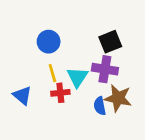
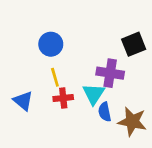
black square: (110, 42) -> (134, 44), moved
cyan triangle: (77, 77) -> (94, 94), moved
brown star: (118, 98) -> (132, 121), moved

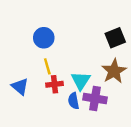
purple cross: (110, 73) -> (95, 99), moved
blue semicircle: (105, 112) -> (74, 101), moved
brown star: (132, 121) -> (114, 71), moved, turned 30

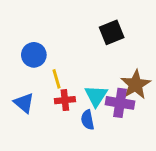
blue circle: (44, 38) -> (34, 55), moved
black square: (115, 38) -> (112, 32), moved
purple cross: (95, 99) -> (120, 103), moved

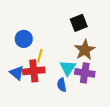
yellow line: (56, 79) -> (40, 56), turned 32
brown star: (136, 85) -> (85, 50), moved
red cross: (65, 100) -> (34, 71), moved, size x1.5

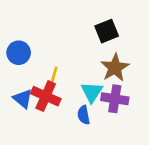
blue circle: (24, 39) -> (19, 53), moved
red cross: (34, 71) -> (46, 96), turned 30

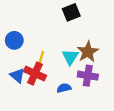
black square: (107, 31) -> (71, 12), moved
cyan triangle: (92, 92) -> (70, 57), moved
blue semicircle: (84, 115) -> (64, 88), turned 88

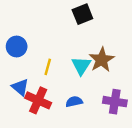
red cross: (35, 74) -> (38, 100), moved
purple cross: (88, 76) -> (115, 102), moved

